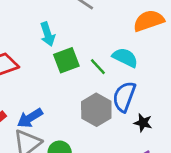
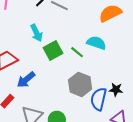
blue semicircle: (124, 97) -> (99, 99), moved
blue arrow: (30, 118) -> (26, 80), moved

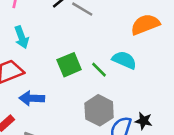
cyan arrow: (37, 33) -> (22, 37), moved
blue arrow: (26, 80) -> (32, 98), turned 36

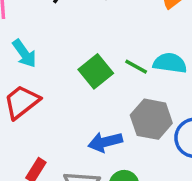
cyan semicircle: (124, 60) -> (170, 63), moved
blue arrow: (32, 98) -> (105, 142), moved

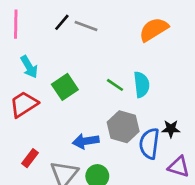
cyan semicircle: (170, 63) -> (141, 85), turned 70
green square: (96, 71) -> (65, 87), moved

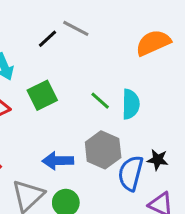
black line: (62, 22) -> (48, 39), moved

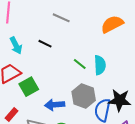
black line: (48, 39) -> (45, 44), moved, turned 72
green square: (42, 95) -> (29, 87), moved
black star: (158, 160) -> (120, 100), size x1.6

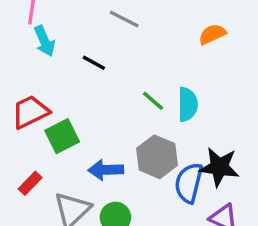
orange semicircle: (112, 24) -> (212, 34), size x0.7
cyan arrow: (16, 46) -> (44, 41), moved

